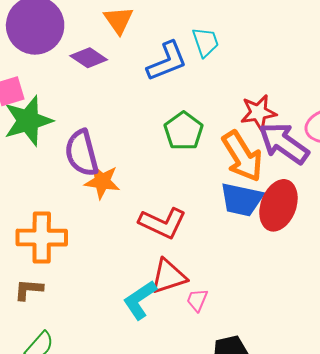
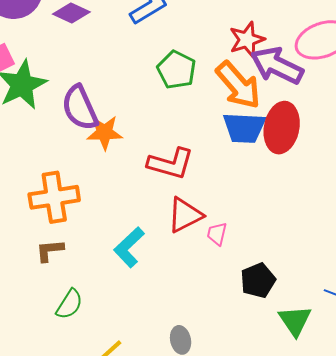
cyan L-shape: (140, 300) -> (129, 247), moved

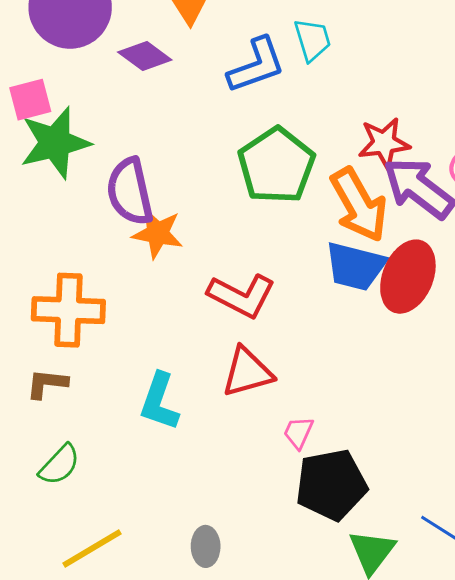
green pentagon: (176, 70) -> (276, 166), size x1.4
pink trapezoid: (217, 234) -> (298, 433), moved
cyan L-shape: (129, 247) -> (159, 402), turned -39
black pentagon: (258, 280) -> (331, 485), size x1.4

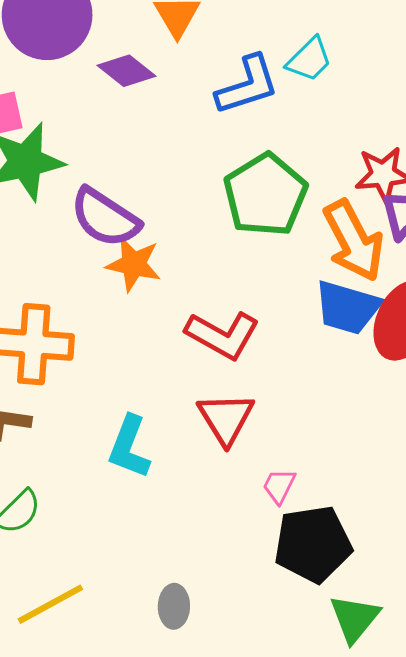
cyan trapezoid: (312, 40) -> (309, 59), turned 60
purple semicircle: (130, 192) -> (105, 218), turned -46
red triangle: (247, 372) -> (226, 418), turned -48

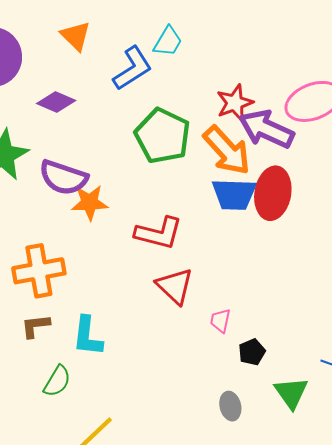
purple diamond: (126, 71) -> (56, 102), moved
cyan L-shape: (129, 447) -> (88, 336), moved
black pentagon: (313, 544) -> (252, 352), size x0.5
gray ellipse: (174, 606) -> (230, 406), moved

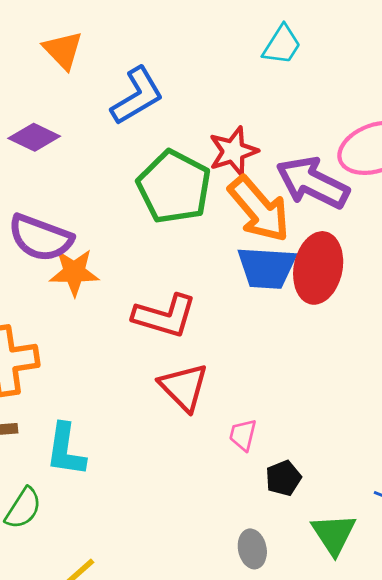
cyan trapezoid: (168, 42) -> (282, 45), moved
red star: (235, 103) -> (233, 151), moved

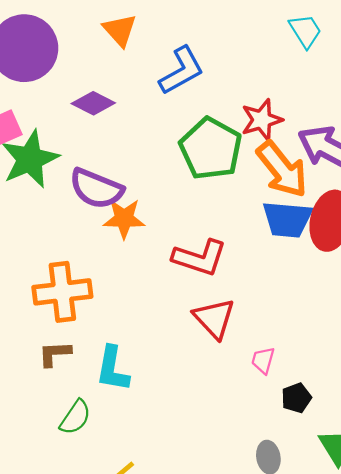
cyan trapezoid: (282, 45) -> (305, 31), turned -66

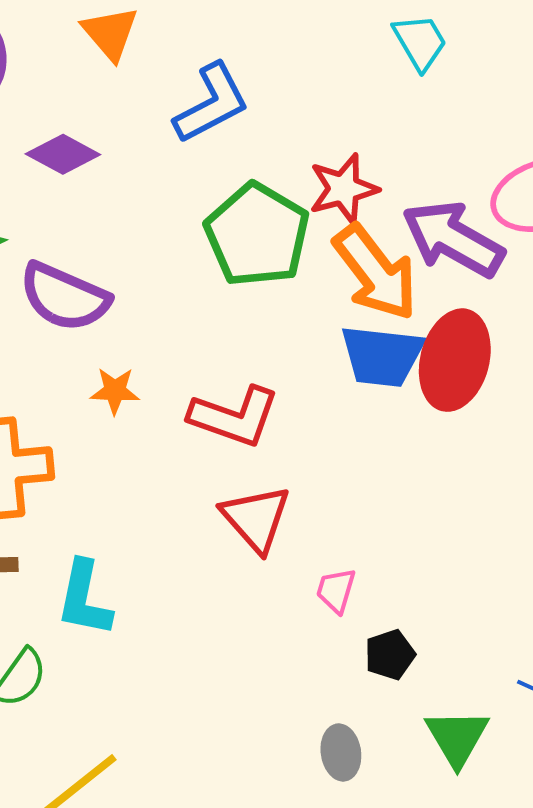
orange star: (124, 219) -> (115, 391), moved, size x0.7

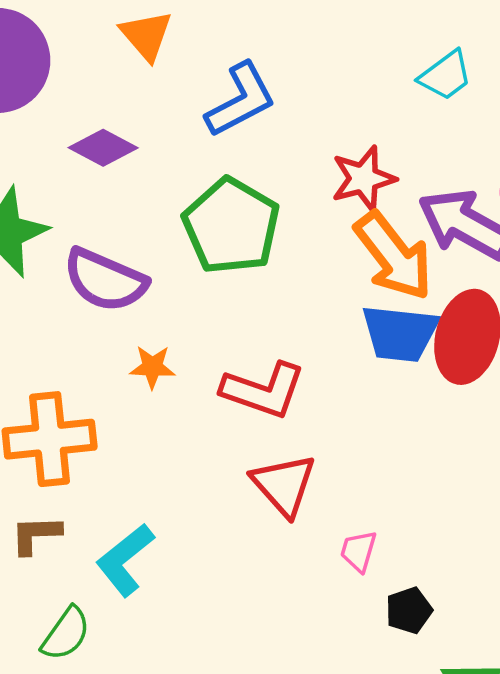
cyan trapezoid: (420, 42) -> (446, 75), moved, turned 84
green pentagon: (257, 235) -> (231, 226), moved
cyan L-shape: (84, 599) -> (125, 560), turned 40

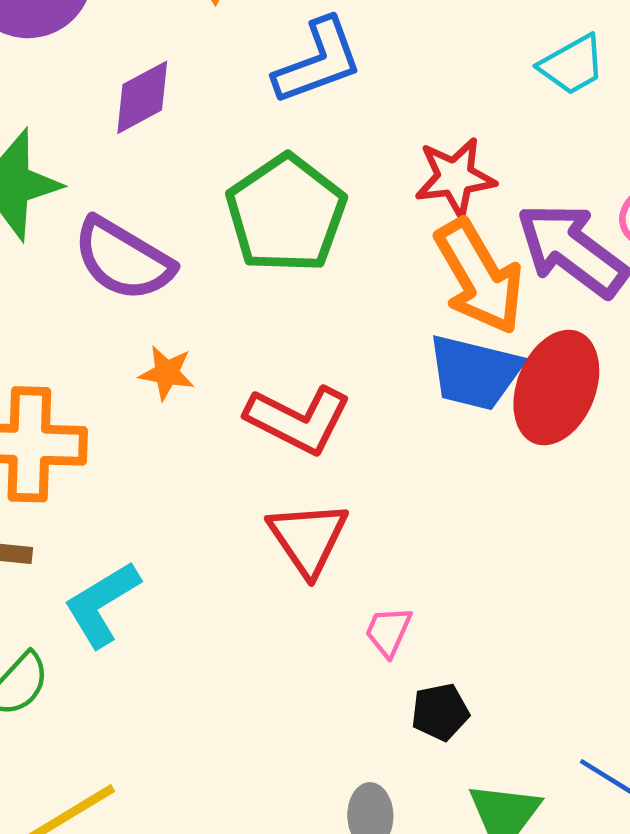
purple diamond: (103, 148) -> (142, 97), turned -64

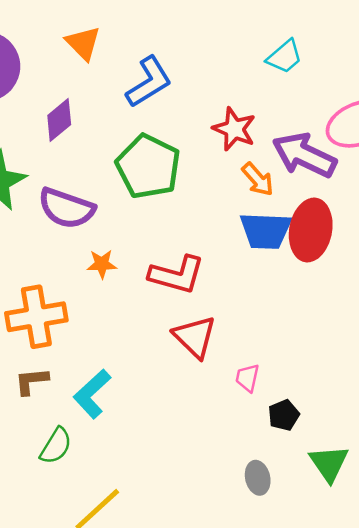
red star: (455, 177) -> (234, 129), turned -30
orange arrow: (479, 277) -> (258, 179), size x0.6

